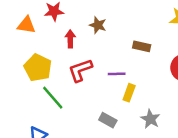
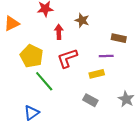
orange triangle: (26, 25) -> (12, 23), moved, turned -35
purple line: (117, 74) -> (106, 56), moved
yellow rectangle: (129, 93) -> (97, 74), moved, turned 56

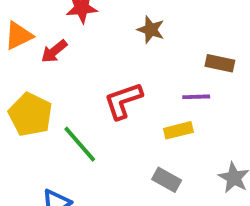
red arrow: (59, 32) -> (54, 51), moved, turned -128
yellow pentagon: (32, 56) -> (30, 115), moved

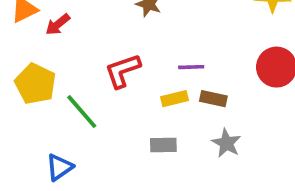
brown rectangle: (220, 63) -> (213, 99), moved
gray rectangle: (167, 180) -> (163, 145), turned -30

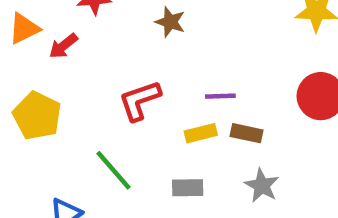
green line: (82, 112) -> (113, 170), moved

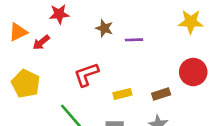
purple line: (220, 96) -> (134, 40), moved
brown rectangle: (247, 133) -> (161, 94), moved, turned -30

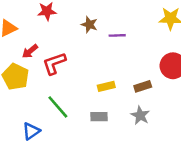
red arrow: (41, 42) -> (30, 51), moved
red L-shape: (86, 75) -> (54, 63), moved

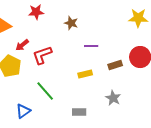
purple line: (117, 35) -> (91, 46), moved
brown rectangle: (143, 86) -> (115, 65), moved
gray rectangle: (99, 117) -> (79, 112), moved

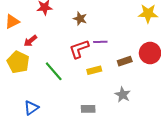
red L-shape: (42, 55) -> (79, 49), moved
green line: (45, 91) -> (54, 71), moved

